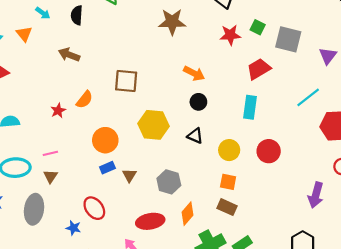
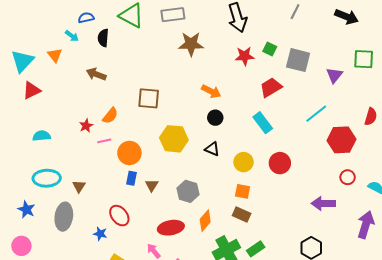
cyan rectangle: (250, 107) -> (263, 123), turned -45
pink line: (50, 153) -> (104, 141), moved
blue rectangle: (107, 168) -> (131, 178), turned -56
purple arrow: (316, 195) -> (323, 203), turned 75

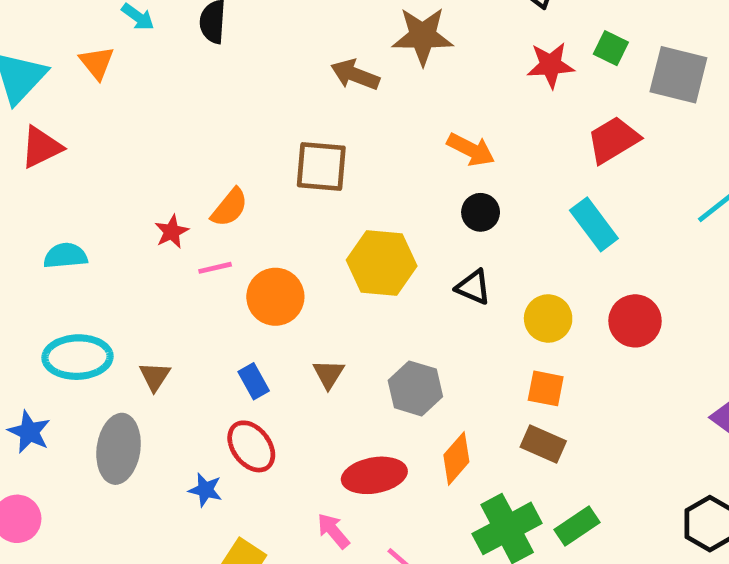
brown arrow: (96, 74) -> (355, 75), moved
blue rectangle: (131, 178) -> (254, 381), moved, turned -40

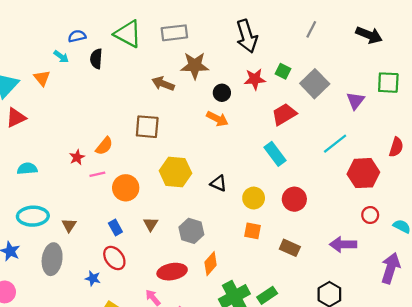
gray square: (678, 75) -> (315, 84), turned 32
black circle: (481, 212) -> (222, 93), moved
brown rectangle: (543, 444) -> (290, 248), moved

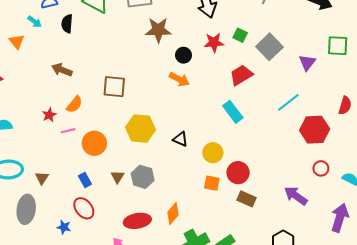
brown arrow: (163, 84) -> (62, 70), moved
red circle: (294, 199) -> (238, 173), moved
gray hexagon: (191, 231) -> (143, 177), moved
purple arrow: (343, 244) -> (296, 196), turned 35

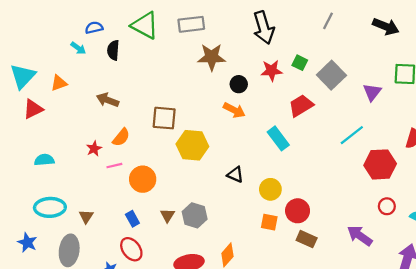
orange triangle: (17, 42) -> (59, 83), moved, turned 49
cyan rectangle: (233, 112) -> (278, 138), moved
yellow hexagon: (140, 129) -> (192, 145), moved

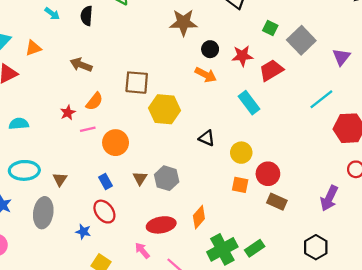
red star: (272, 71) -> (242, 56), moved
purple arrow: (360, 236) -> (329, 198), turned -100

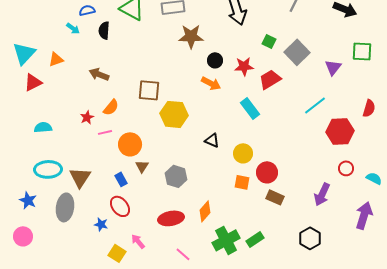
brown triangle: (140, 178) -> (142, 166), moved
brown triangle: (60, 179) -> (80, 177), size x1.6
pink arrow: (142, 251) -> (138, 241), moved

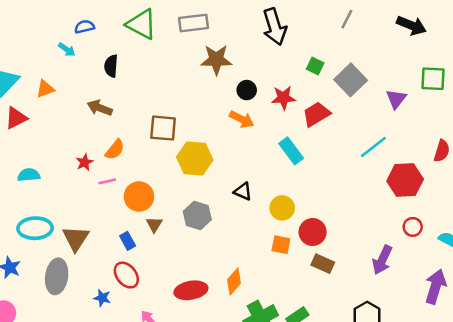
black semicircle: (104, 30) -> (111, 66), moved
gray hexagon: (176, 176) -> (197, 216), moved

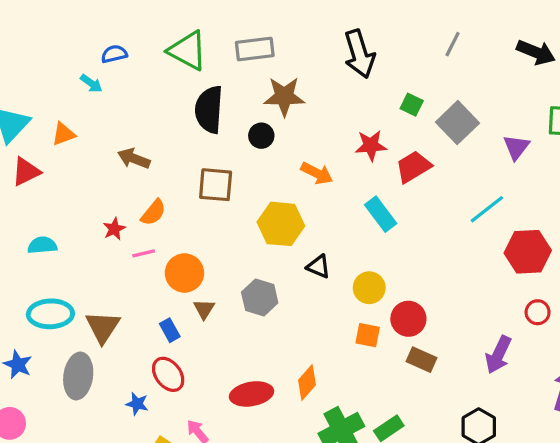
black semicircle: (111, 66) -> (209, 110), moved, size x1.6
black circle: (247, 90) -> (261, 136), moved
yellow hexagon: (195, 159) -> (281, 224), moved

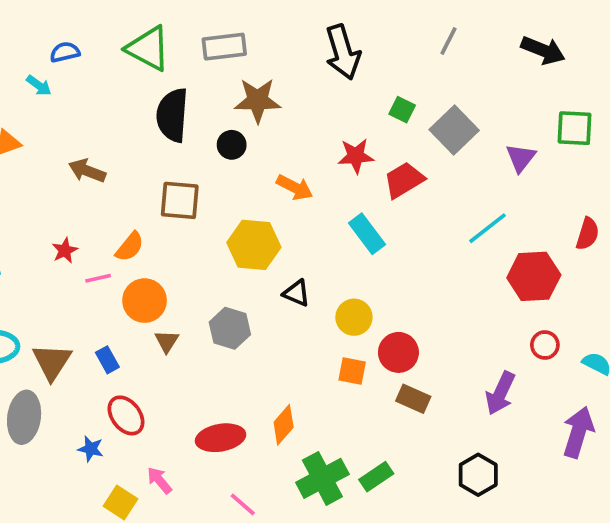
orange semicircle: (153, 213) -> (130, 247), moved
blue rectangle: (170, 330) -> (107, 360), moved

